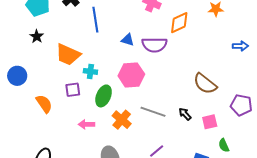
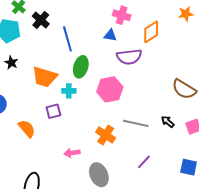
blue triangle: (128, 40) -> (110, 35), moved
green ellipse: (104, 96) -> (81, 67), moved
pink arrow: (86, 124) -> (72, 153), moved

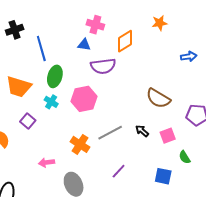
black cross: (41, 20) -> (15, 30), turned 30
cyan cross: (69, 91) -> (51, 102), moved, turned 32
purple square: (53, 111) -> (28, 121), turned -35
gray line: (136, 123) -> (110, 133), turned -40

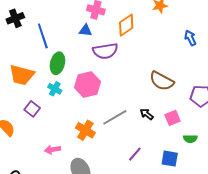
blue arrow: (189, 56) -> (190, 38), turned -105
green semicircle: (185, 157) -> (190, 139), turned -56
purple line: (119, 171) -> (135, 154), moved

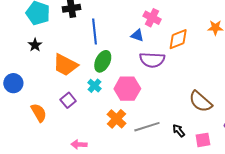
orange cross: (85, 130) -> (117, 119), moved

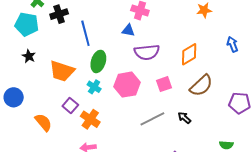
orange diamond: (178, 39) -> (189, 54), moved
brown semicircle: (200, 102) -> (201, 86), turned -75
orange cross: (117, 119) -> (90, 119), moved
pink square: (203, 140) -> (164, 84), moved

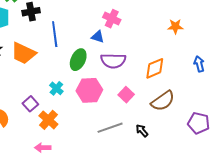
green ellipse: (98, 61) -> (78, 60), moved
orange trapezoid: (62, 71) -> (23, 53), moved
pink square: (164, 84) -> (126, 95), turned -35

